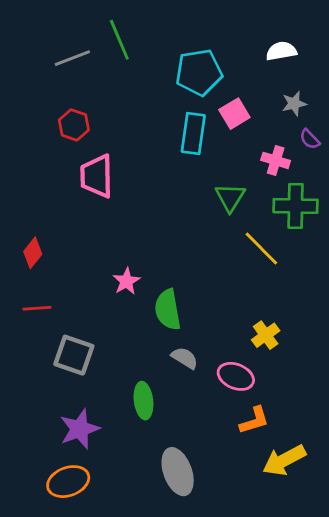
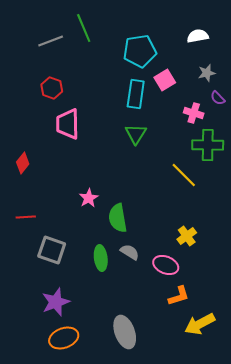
green triangle: (230, 197) -> (136, 134), moved
red diamond: (33, 253) -> (23, 163), moved
green ellipse: (143, 401) -> (101, 258), moved
orange ellipse: (68, 482) -> (64, 338), moved

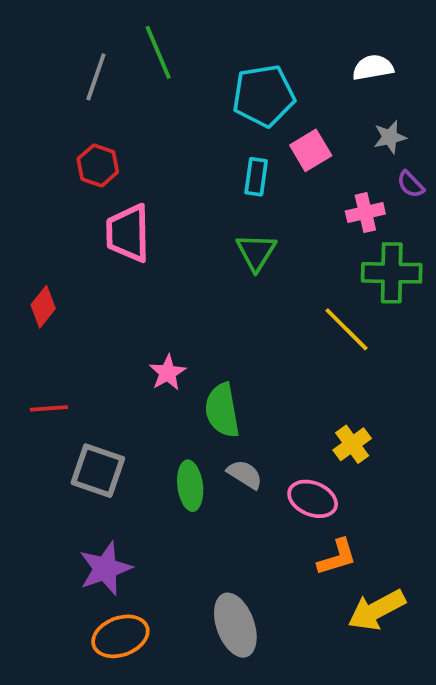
gray line: (51, 41) -> (96, 77), turned -50
cyan rectangle: (136, 94) -> (256, 177), size x0.7
pink cross: (194, 113) -> (365, 213), turned -30

